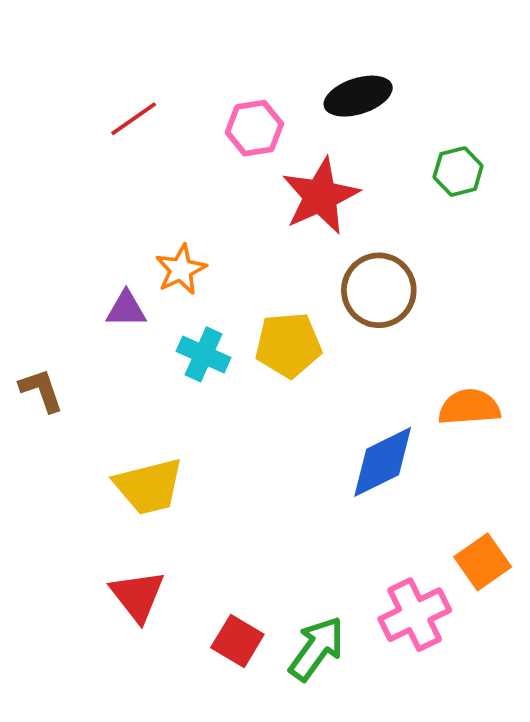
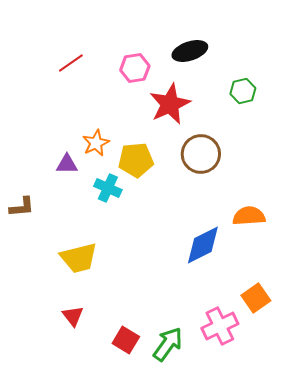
yellow pentagon: (288, 345) -> (136, 160), moved
brown L-shape: (41, 390) -> (22, 207), turned 104
red triangle: (137, 596) -> (73, 316), size x0.7

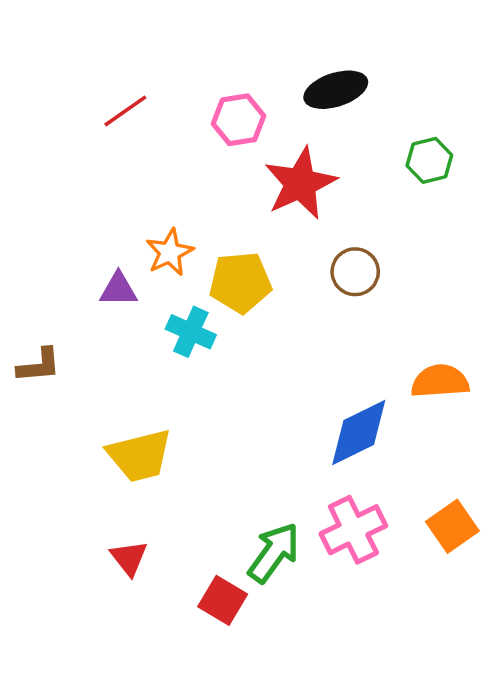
brown circle: (201, 154) -> (355, 272), size x0.7
pink cross: (220, 326) -> (353, 530), moved
green arrow: (168, 344) -> (274, 553), moved

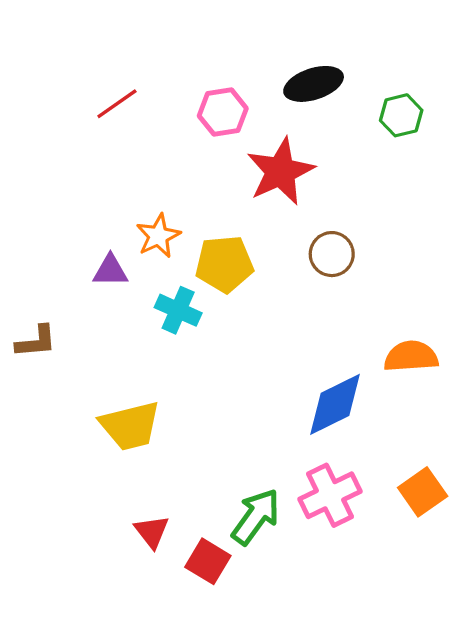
green hexagon: (429, 160) -> (401, 115), moved
red triangle: (129, 558) -> (152, 532), moved

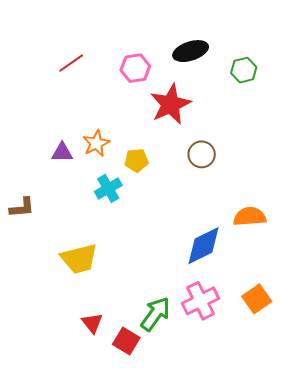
yellow pentagon: (224, 264) -> (136, 160), size x0.7
purple triangle: (110, 271) -> (62, 152), moved
cyan cross: (178, 310) -> (108, 188), turned 36

